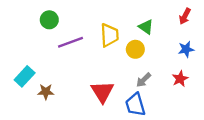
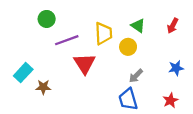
red arrow: (185, 16) -> (173, 26), moved
blue star: (186, 49) -> (176, 68), moved
red star: (180, 79) -> (170, 100), moved
red triangle: (102, 92) -> (85, 64), moved

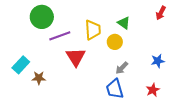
green circle: (47, 19) -> (42, 17), size x1.5
red arrow: (173, 26) -> (161, 13), moved

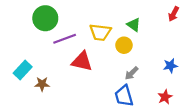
yellow trapezoid: (93, 30) -> (100, 32), turned 100
red triangle: (76, 57) -> (82, 61), turned -45

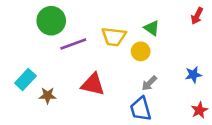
red triangle: (82, 61) -> (93, 84), moved
red star: (165, 97) -> (199, 110), moved

